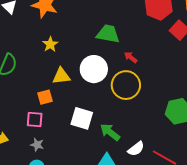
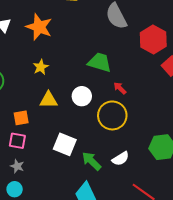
white circle: (94, 69) -> (82, 96), size x0.7
orange square: (45, 97) -> (21, 118), moved
white semicircle: (136, 149) -> (121, 159), moved

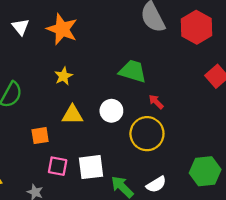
red hexagon: (153, 40) -> (197, 27), moved
pink square: (17, 141) -> (58, 166), moved
white square: (65, 144) -> (91, 167), turned -30

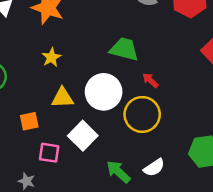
white circle: (111, 111) -> (104, 92), size x1.5
white square: (91, 167) -> (83, 136), moved, turned -36

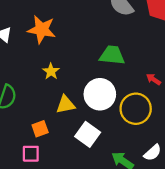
red arrow: (150, 80) -> (153, 79), moved
pink square: (49, 153) -> (31, 154), moved

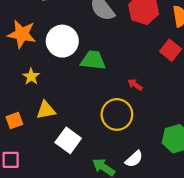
white circle: (100, 94) -> (62, 41), moved
orange square: (40, 129) -> (14, 120), moved

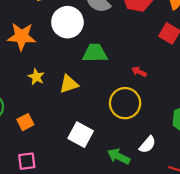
white circle: (62, 41) -> (67, 22), moved
yellow triangle: (46, 110) -> (69, 84), moved

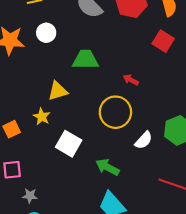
white circle: (67, 22) -> (46, 33), moved, size x0.6
yellow star: (36, 77) -> (42, 117), moved
white semicircle: (147, 145) -> (144, 140), moved

